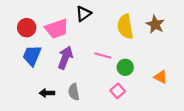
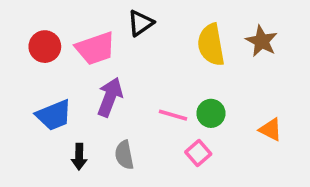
blue trapezoid: (32, 56) -> (54, 115), moved, turned -135
pink line: (103, 56) -> (173, 115), moved
black arrow: (47, 93) -> (79, 157), turned -88

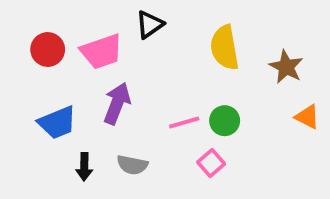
brown star: (262, 41) -> (286, 67), moved
pink line: (173, 115) -> (184, 123), turned -32
orange triangle: (271, 130) -> (307, 117), moved
gray semicircle: (124, 155) -> (132, 165), turned -68

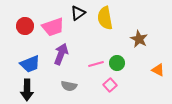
yellow semicircle: (225, 48) -> (105, 18), moved
brown star: (286, 67) -> (139, 39), moved
orange triangle: (307, 117) -> (158, 70), moved
black arrow: (84, 167) -> (27, 90), moved, size x1.5

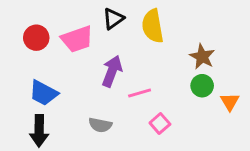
purple arrow: (61, 54) -> (112, 71), moved
green circle: (117, 63) -> (202, 86), moved
blue trapezoid: (30, 64) -> (44, 93), turned 50
orange triangle: (158, 70) -> (230, 102), turned 32

